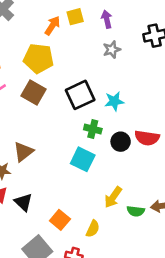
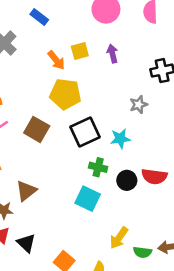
orange arrow: (52, 26) -> (56, 60), turned 108
gray star: (112, 50) -> (139, 105), moved
yellow pentagon: (39, 58) -> (65, 94), moved

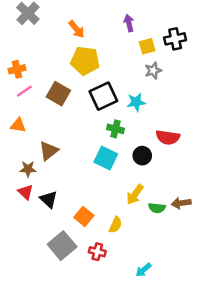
yellow square: (80, 51) -> (147, 46), moved
black circle: (127, 180) -> (142, 156), moved

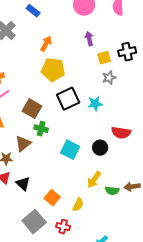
orange arrow: (77, 29) -> (46, 44), turned -112
brown square: (58, 94) -> (32, 109), moved
green cross: (116, 129) -> (41, 129), moved

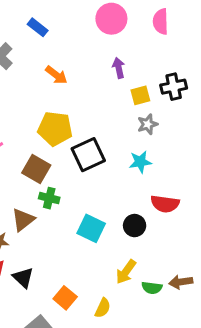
orange arrow: (46, 44) -> (56, 75), turned 98
yellow pentagon: (53, 70) -> (55, 129), moved
cyan star: (95, 104) -> (140, 162), moved

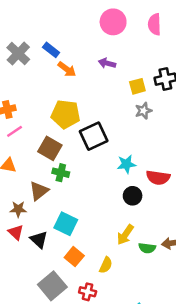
blue rectangle: (38, 27) -> (51, 50), moved
purple arrow: (119, 68) -> (107, 63), moved, turned -63
cyan star: (140, 162) -> (126, 164), moved
cyan square: (91, 228) -> (66, 224), moved

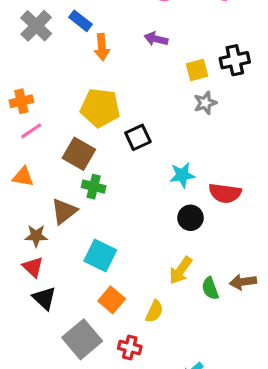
orange arrow: (67, 69) -> (102, 47), turned 48
black square: (94, 136) -> (138, 137), size x0.7
black triangle: (39, 240) -> (44, 298), moved
green semicircle: (147, 248) -> (210, 288), turned 63

